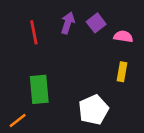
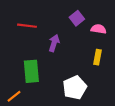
purple arrow: (68, 23) -> (54, 43), moved
red line: (34, 32) -> (27, 26), turned -72

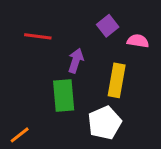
yellow rectangle: (97, 57) -> (117, 80), moved, size x1.5
green rectangle: (31, 71) -> (64, 96), moved

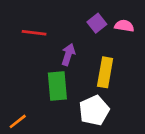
pink semicircle: (138, 41) -> (124, 26), moved

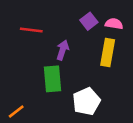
yellow rectangle: (105, 72) -> (108, 53), moved

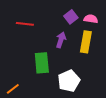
purple arrow: (63, 50) -> (61, 40), moved

